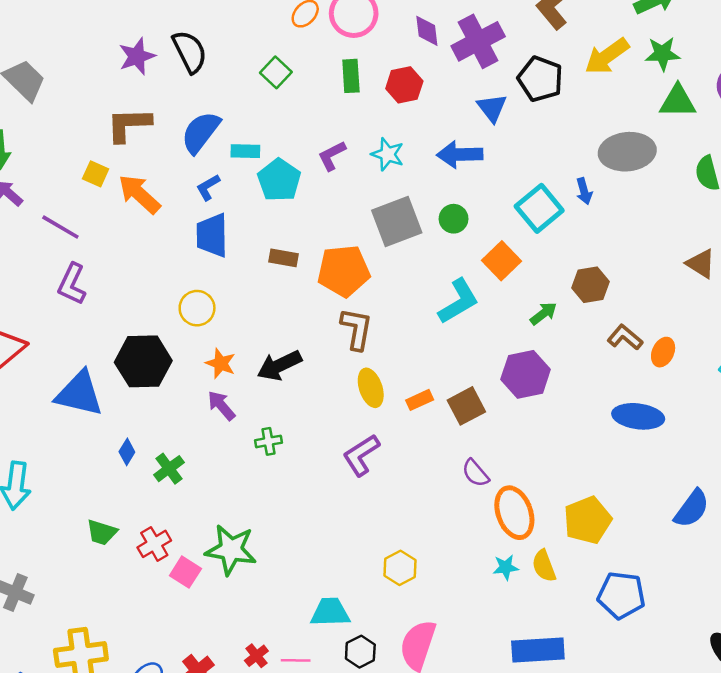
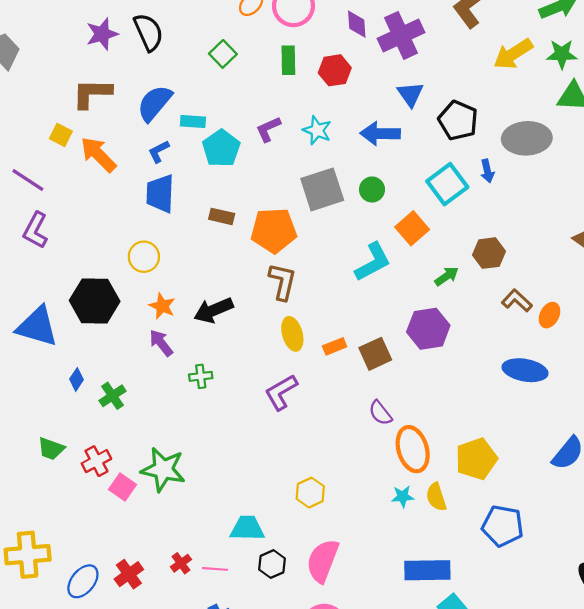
black pentagon: (540, 79) -> (458, 120), moved

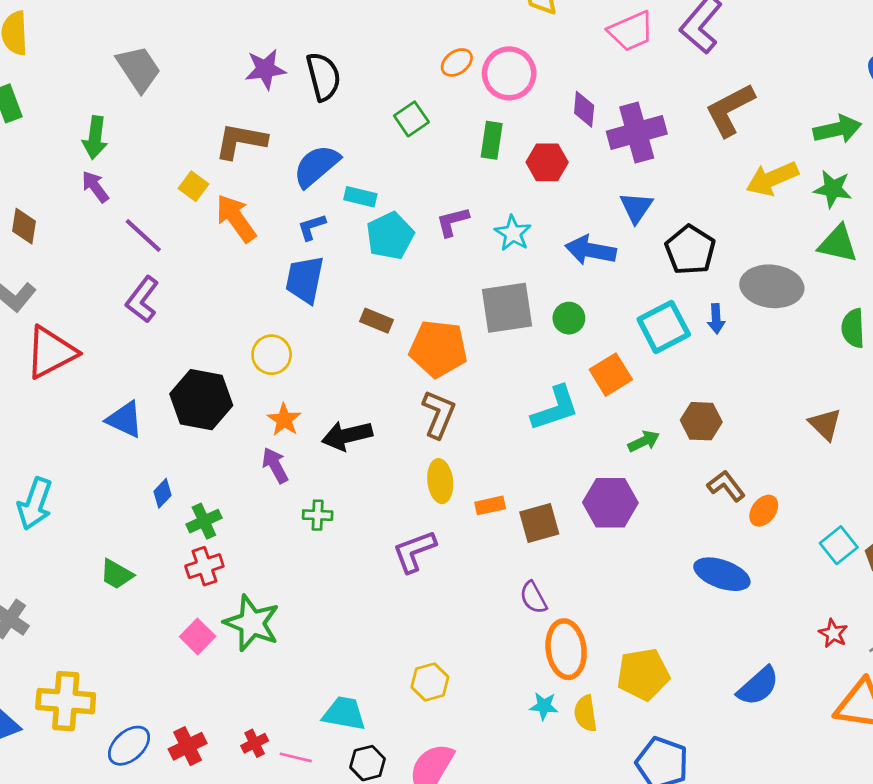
blue triangle: (37, 326) -> (125, 419), size x0.7
red cross: (96, 461) -> (204, 566), moved

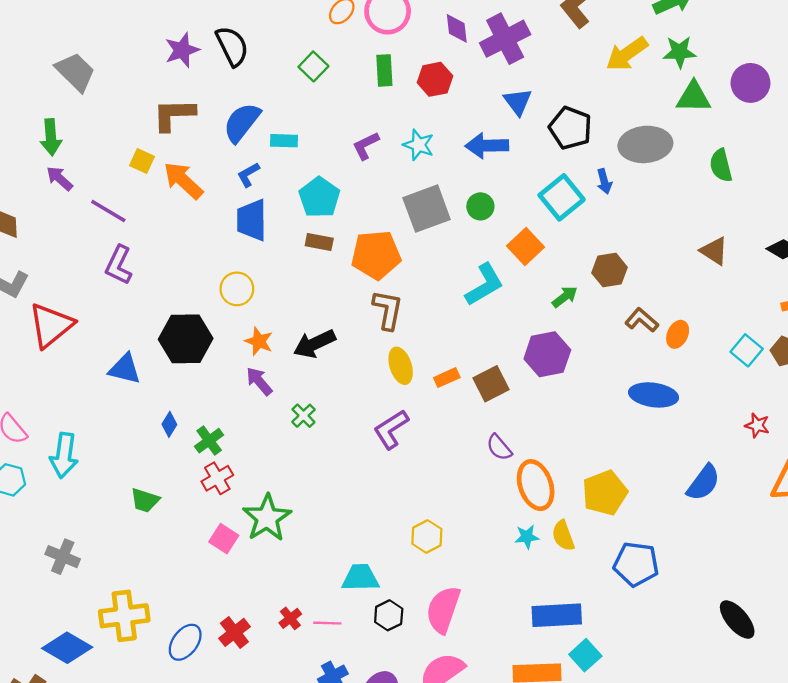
cyan pentagon: (390, 236) -> (319, 197), moved
green cross: (318, 515) -> (303, 416), turned -35
green star: (252, 623) -> (267, 518), turned 30

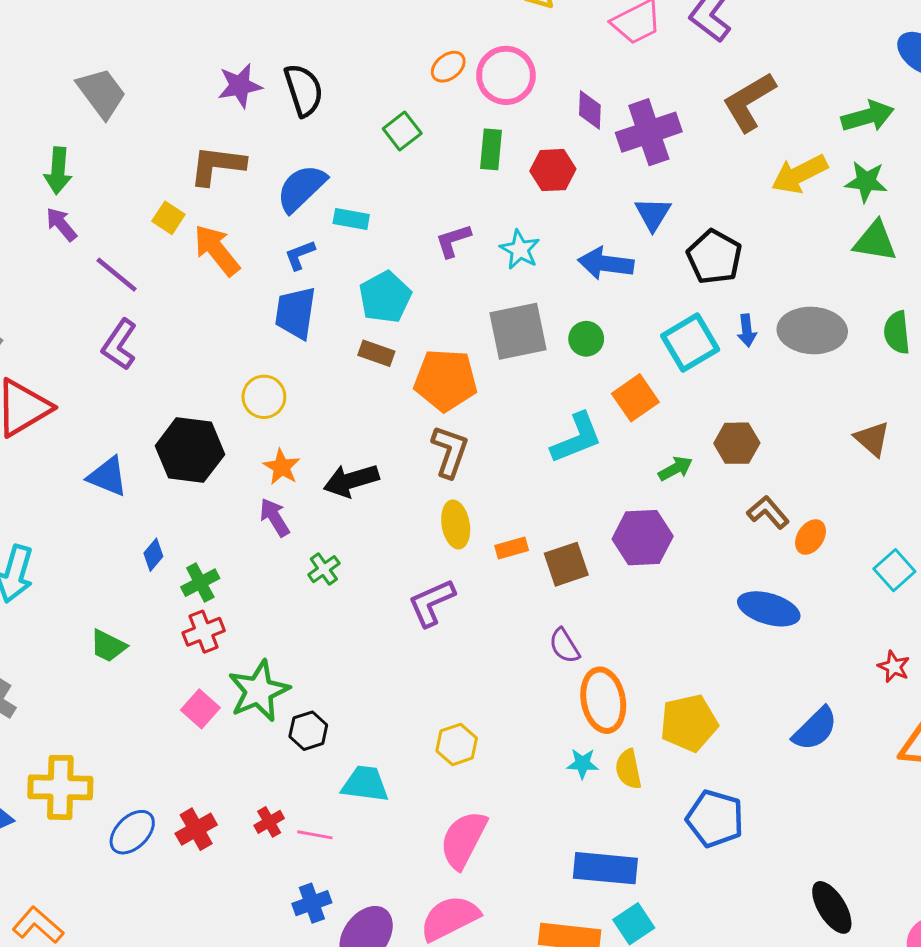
gray ellipse: (645, 144) -> (812, 331), moved
black hexagon: (389, 615) -> (308, 731), moved

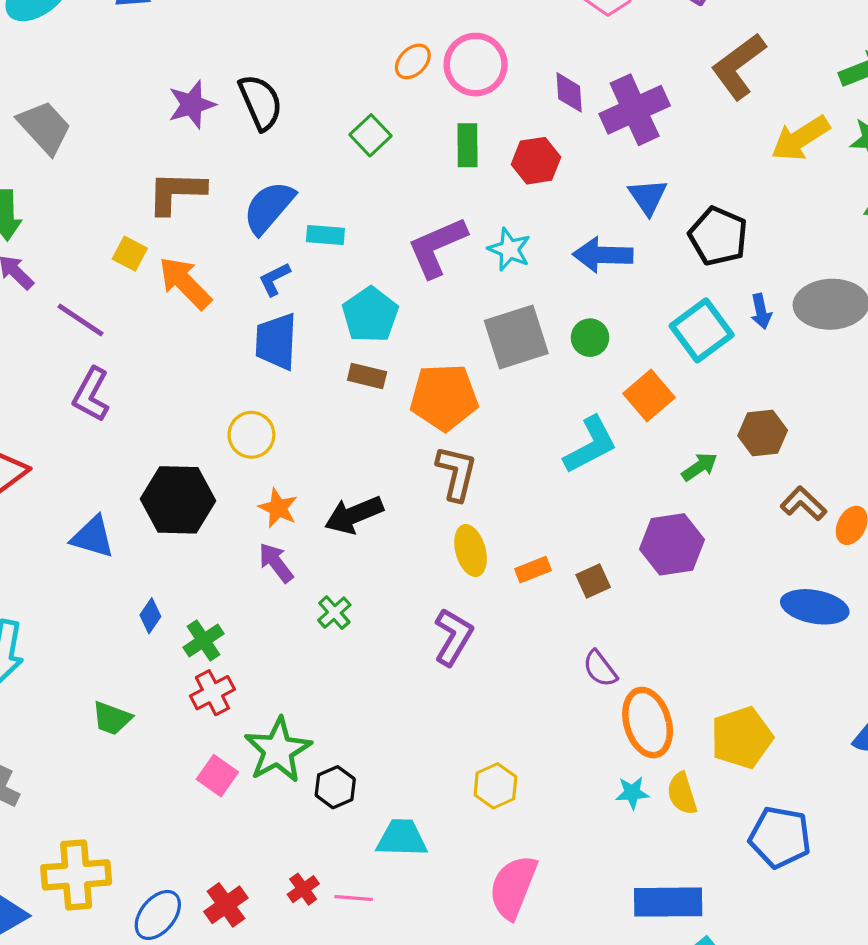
purple L-shape: (453, 241) -> (437, 247), size x1.6
brown square: (566, 564) -> (593, 581), size x0.7
purple L-shape: (432, 603) -> (453, 637), turned 150

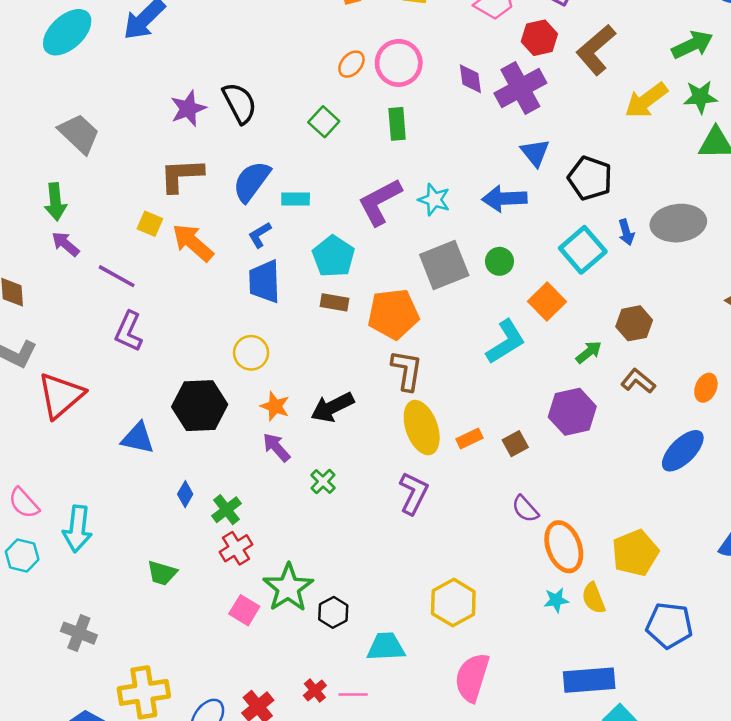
red hexagon: (536, 161) -> (539, 38), moved
brown L-shape: (803, 504) -> (638, 381), moved
yellow ellipse: (471, 551) -> (422, 428), size x1.4
blue ellipse: (815, 607) -> (683, 451), turned -51
yellow hexagon: (495, 786) -> (453, 603), size x1.4

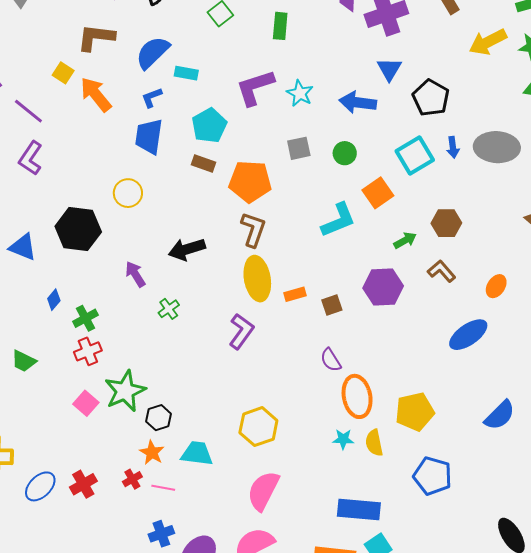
gray square: (444, 265) -> (299, 148), size x0.6
orange star: (275, 406) -> (152, 453), moved

